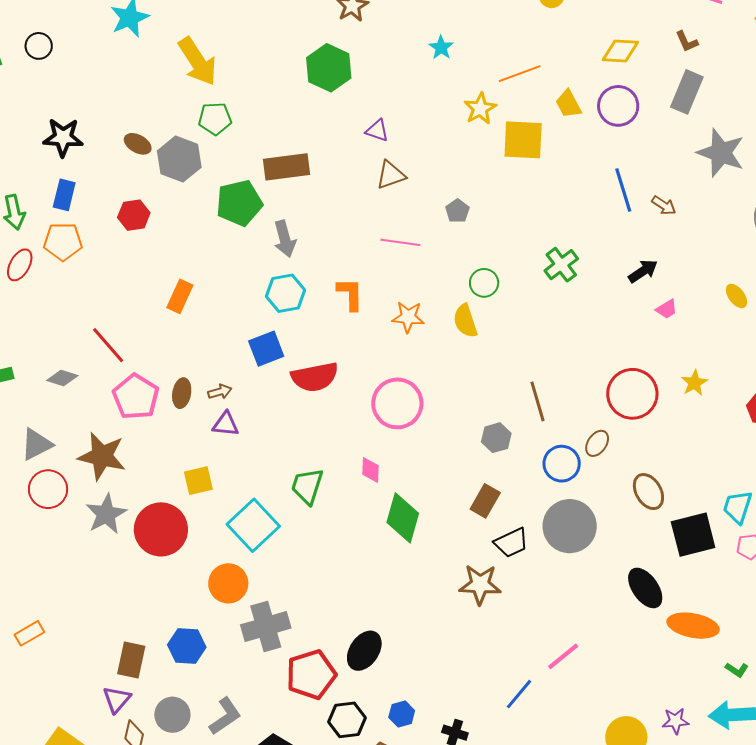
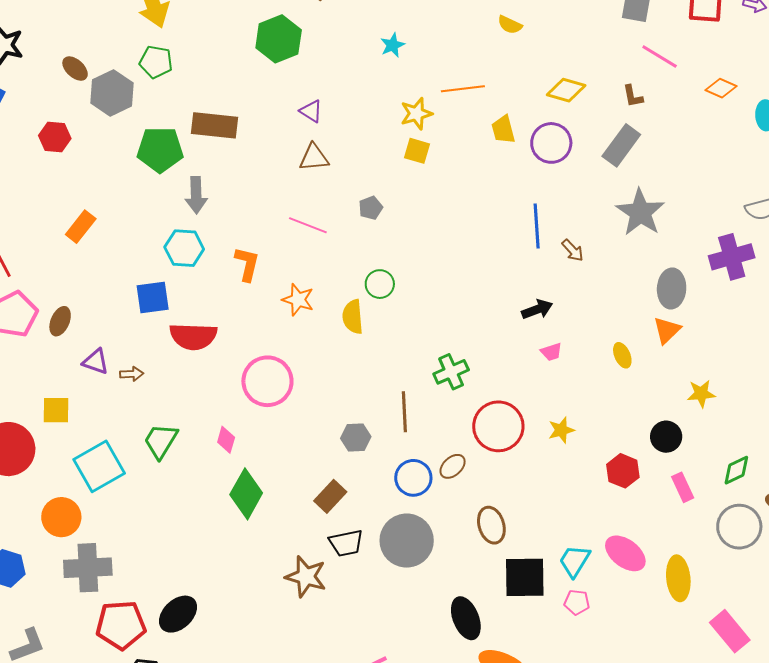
yellow square: (523, 140) -> (417, 151), moved, size x0.6
green cross: (561, 265) -> (451, 372), moved
brown arrow: (220, 392) -> (132, 374), moved

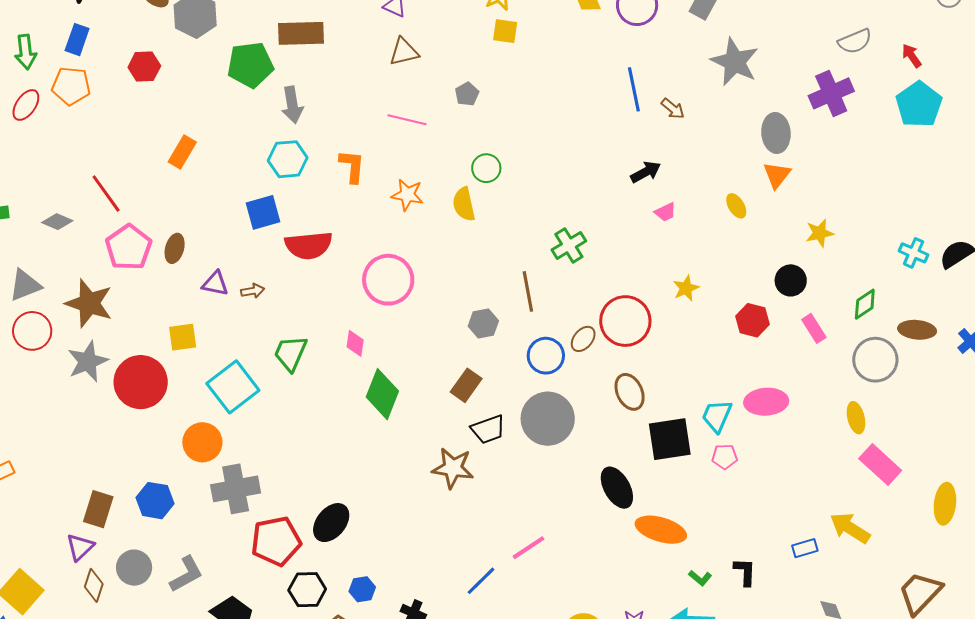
red circle: (498, 426) -> (625, 321), moved
pink ellipse: (625, 553) -> (766, 402), turned -33
yellow ellipse: (678, 578) -> (856, 418), moved, size x0.7

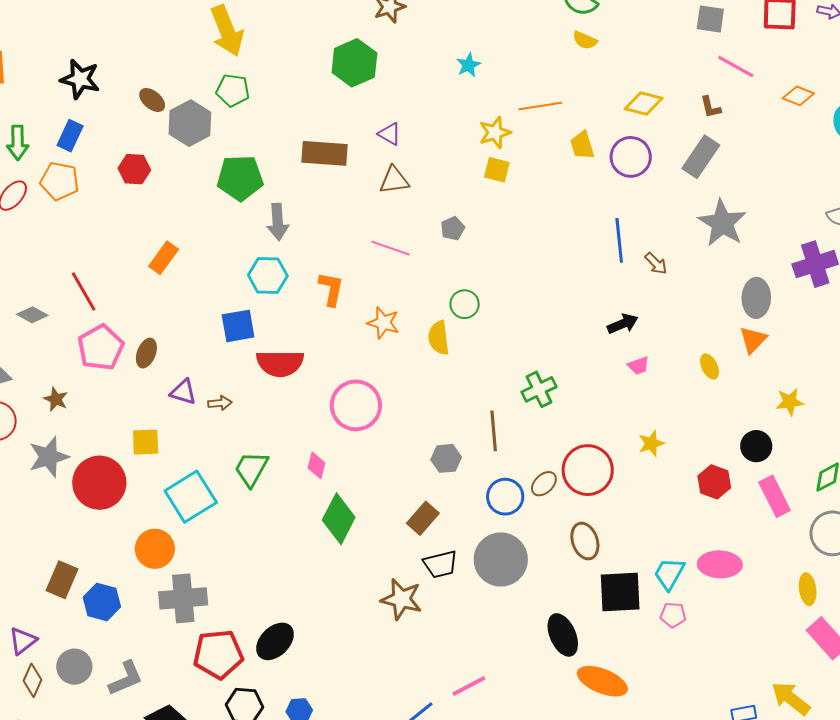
brown rectangle: (301, 33) -> (324, 153), moved
brown star: (89, 303) -> (56, 399), size x0.5
pink rectangle: (814, 328) -> (775, 496), size x1.4
brown rectangle: (98, 509) -> (62, 580), moved

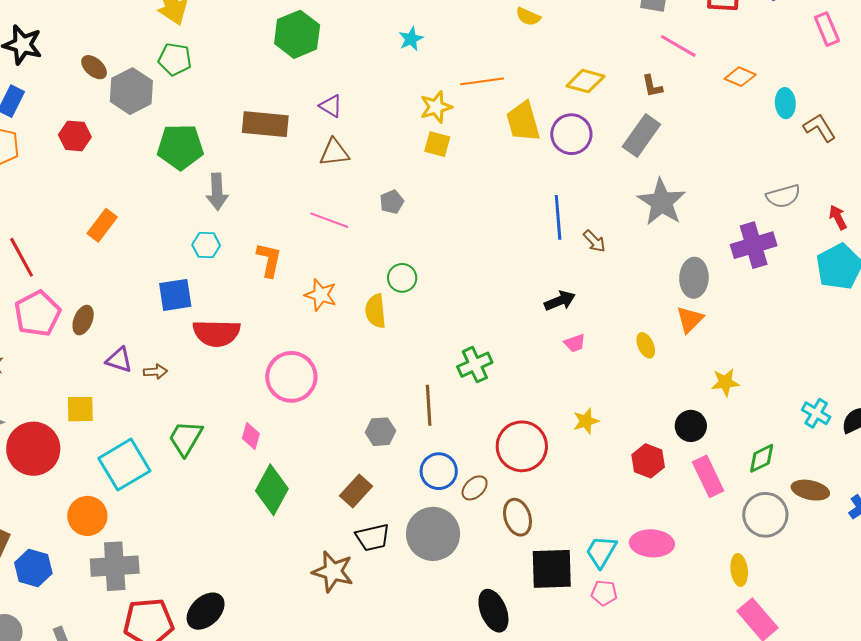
yellow trapezoid: (582, 145) -> (523, 122), size x1.4
cyan hexagon: (268, 275) -> (206, 245), size x0.7
brown ellipse: (544, 484) -> (475, 488), moved

